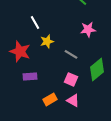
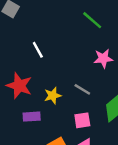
yellow star: (47, 41) -> (53, 96), moved
pink square: (71, 79) -> (82, 120), turned -32

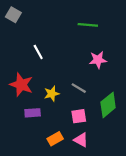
green line: (92, 20) -> (88, 25), turned -36

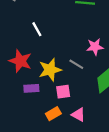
pink star: (98, 60) -> (95, 47), moved
yellow star: (52, 94) -> (50, 70), size x1.5
pink square: (79, 116) -> (63, 92), moved

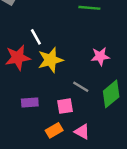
red star: (20, 61) -> (18, 58), moved, turned -30
gray line: (76, 64) -> (81, 87), moved
yellow star: (50, 70) -> (50, 60), moved

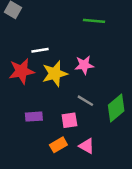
white line: (36, 37) -> (40, 50), turned -70
pink star: (100, 56) -> (84, 65), moved

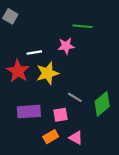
pink star: (84, 65) -> (66, 46), moved
red star: (22, 71) -> (18, 71), turned -30
purple rectangle: (34, 117) -> (29, 112), size x1.5

